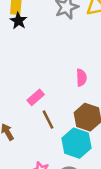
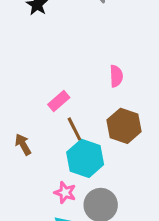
cyan hexagon: (76, 143) -> (85, 158), moved

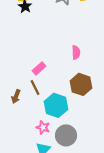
brown line: (74, 129) -> (35, 87), moved
brown arrow: (23, 144) -> (16, 96), turned -128

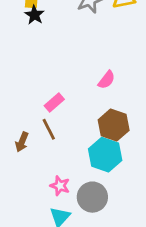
pink semicircle: (76, 52) -> (107, 80), turned 40
cyan hexagon: (56, 105) -> (105, 155), moved

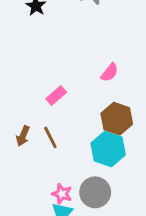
brown line: (49, 129) -> (50, 137), moved
pink star: (60, 186) -> (62, 194), moved

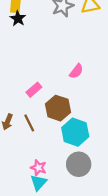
brown hexagon: (117, 119) -> (58, 108), moved
gray circle: (95, 192) -> (79, 164), moved

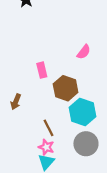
pink rectangle: (34, 90) -> (42, 70), turned -63
brown line: (29, 123) -> (49, 128), moved

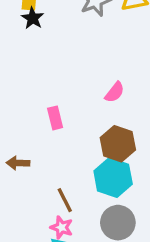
brown hexagon: (66, 88) -> (118, 144), moved
brown arrow: (16, 102) -> (18, 163), turned 70

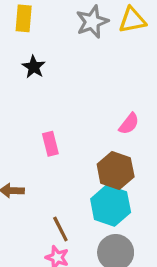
black star: (33, 18) -> (34, 67), moved
pink semicircle: (115, 92) -> (129, 124), moved

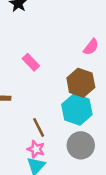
pink rectangle: (50, 144) -> (31, 62), turned -30

